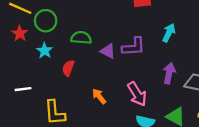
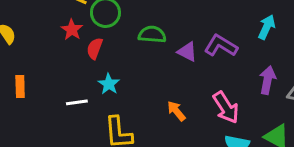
purple L-shape: (134, 47) -> (221, 46), turned -145
cyan star: (45, 51) -> (109, 84), moved
red semicircle: (68, 68) -> (95, 48), moved

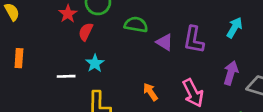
purple L-shape: (221, 46) -> (194, 40), turned -116

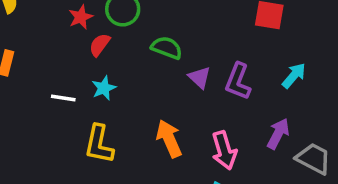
orange arrow: (150, 92) -> (169, 139), size x1.5

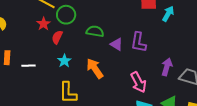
cyan arrow: (294, 76) -> (168, 14), moved
white line: (63, 98) -> (29, 66), moved
orange arrow: (169, 139) -> (95, 68), moved

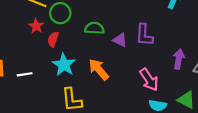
cyan star: (64, 61) -> (64, 65), size x1.5

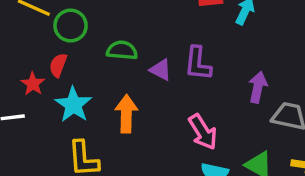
red star: (36, 26) -> (33, 84), moved
purple arrow: (179, 59) -> (258, 87), moved
orange arrow: (99, 69) -> (126, 114), turned 40

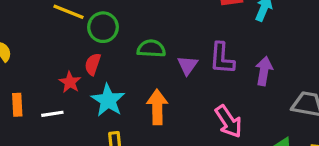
purple triangle: (161, 70) -> (188, 65), turned 40
purple arrow: (258, 87) -> (264, 71), moved

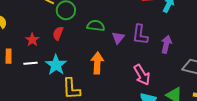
red star: (70, 82) -> (32, 40), moved
cyan star: (108, 100) -> (56, 65), moved

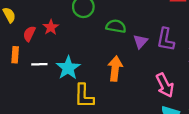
red semicircle: (58, 33) -> (29, 34), moved
red star: (32, 40) -> (51, 27), moved

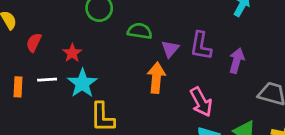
red star: (51, 27) -> (72, 53), moved
orange rectangle: (15, 55) -> (18, 87), moved
orange arrow: (115, 69) -> (156, 78), moved

